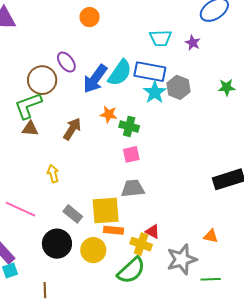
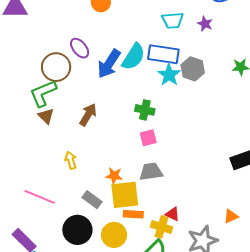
orange star: (109, 114) -> (114, 176), moved
brown triangle: (30, 129) -> (46, 116), turned 42
orange triangle: (211, 236) -> (231, 216), turned -35

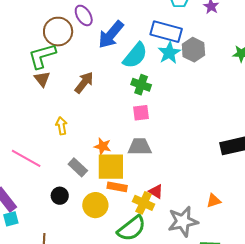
cyan semicircle: (133, 57) -> (135, 55), moved
black circle: (77, 230) -> (60, 196), size x0.6

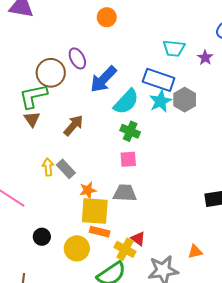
orange star: (103, 146) -> (88, 190), turned -30
gray rectangle: (78, 167) -> (66, 169), moved

